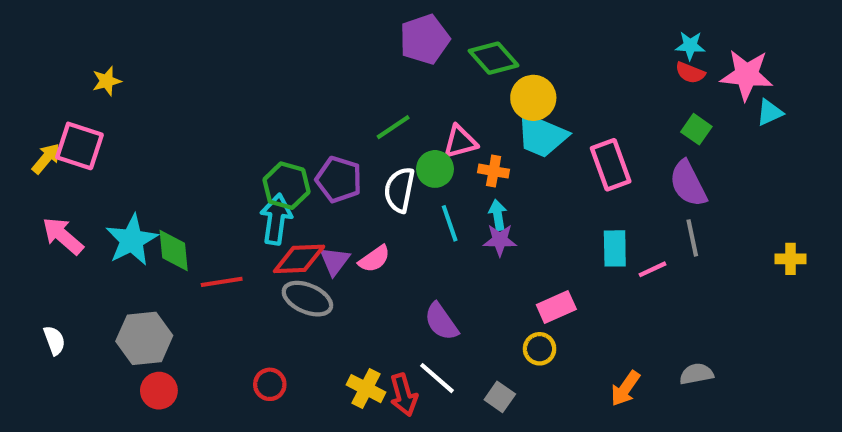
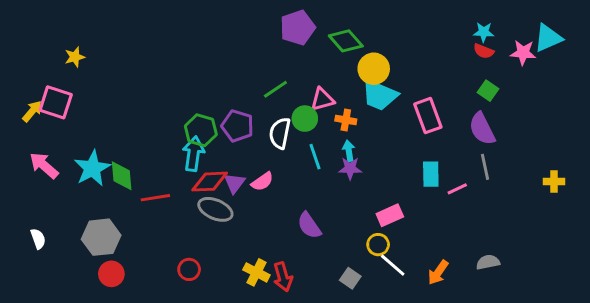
pink star: (747, 75) -> (523, 53), size x0.7
cyan triangle: (770, 112) -> (548, 38), moved, size x1.5
white line: (437, 378) -> (393, 265), moved

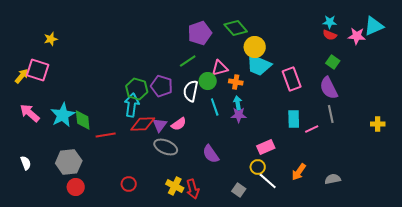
purple pentagon: (297, 28) -> (200, 33), moved
gray ellipse: (215, 209) -> (166, 147), moved
orange arrow: (438, 272) -> (299, 172), moved

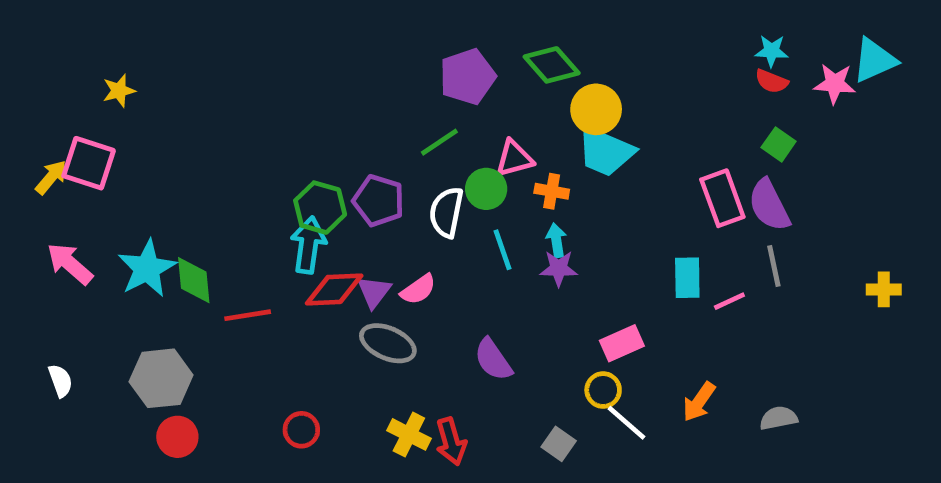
pink rectangle: (292, 79) -> (722, 198), moved

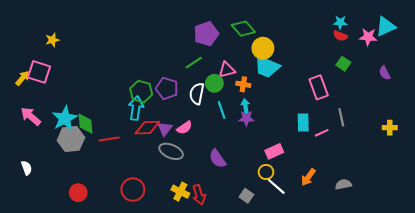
purple semicircle: (769, 205) -> (385, 73), moved, size x0.6
gray hexagon: (161, 378) -> (71, 139), moved
red circle: (301, 430) -> (133, 190), size x1.5

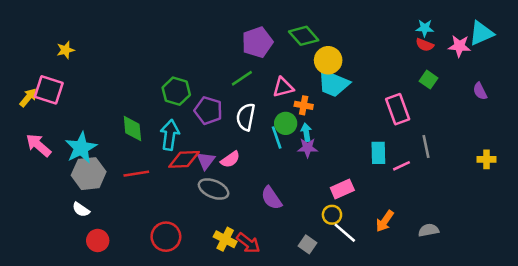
green circle: (214, 83) -> (286, 123), moved
green hexagon: (141, 92) -> (176, 91), moved
green diamond: (85, 124) -> (132, 128), moved
white semicircle: (27, 168) -> (81, 210), moved, turned 144
red arrow: (199, 195) -> (248, 243), turned -36

